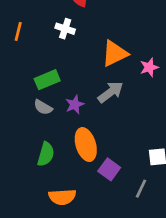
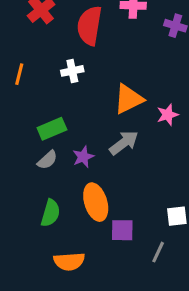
white cross: (65, 29) -> (72, 71), turned -30
gray semicircle: (43, 107) -> (47, 160), turned -72
purple square: (109, 169) -> (122, 230), turned -35

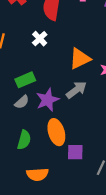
white cross: (72, 71) -> (40, 39), turned -32
purple star: (83, 157) -> (47, 100), size x1.5

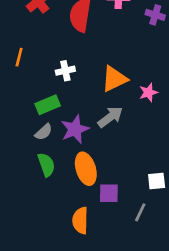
white cross: (40, 39) -> (65, 71), moved, turned 32
green semicircle: (24, 140) -> (46, 165), moved, turned -36
orange semicircle: (37, 174) -> (80, 220), moved, turned 95

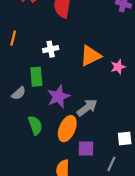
green rectangle: (48, 105) -> (36, 77), turned -72
gray arrow: (110, 117) -> (87, 108), moved
gray semicircle: (44, 132) -> (19, 93), moved
orange ellipse: (86, 169) -> (67, 129), turned 40

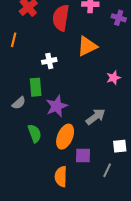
orange line: (13, 38) -> (14, 40), moved
orange triangle: (90, 56) -> (87, 46), moved
gray arrow: (87, 108) -> (96, 117), moved

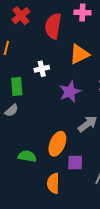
green rectangle: (36, 87) -> (17, 86), moved
purple star: (57, 106) -> (70, 92), moved
green semicircle: (35, 133) -> (27, 156), moved, turned -60

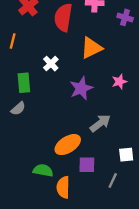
white cross: (42, 69) -> (51, 64), turned -32
orange ellipse: (57, 144) -> (68, 145), turned 35
green semicircle: (27, 156) -> (43, 170), moved

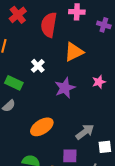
green rectangle: (24, 83) -> (14, 83), turned -60
gray arrow: (100, 123) -> (85, 132), moved
orange ellipse: (68, 145) -> (42, 127), moved

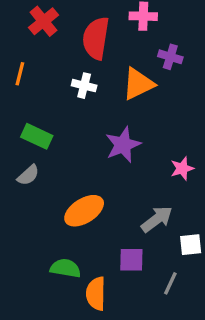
purple cross: (104, 25) -> (170, 57), moved
white cross: (38, 66) -> (84, 86), moved, turned -32
pink star: (99, 82) -> (182, 168), moved

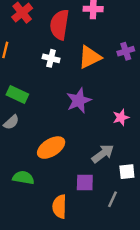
purple cross: (170, 57) -> (126, 51), moved, turned -35
green semicircle: (65, 268) -> (23, 178), moved

